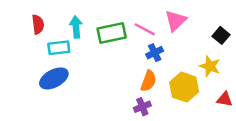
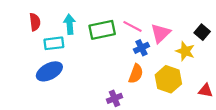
pink triangle: (176, 21) -> (161, 33), moved
yellow star: (210, 66) -> (185, 51), moved
purple cross: (142, 107) -> (115, 98), moved

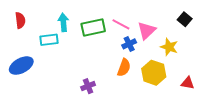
red semicircle: (35, 22) -> (20, 20), moved
black square: (202, 32) -> (185, 19), moved
blue ellipse: (49, 71) -> (21, 66), moved
purple cross: (115, 98) -> (88, 86), moved

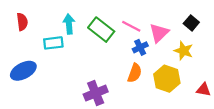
black square: (185, 19) -> (191, 23), moved
green rectangle: (93, 28) -> (101, 30), turned 50
purple cross: (88, 86) -> (96, 93), size x1.5

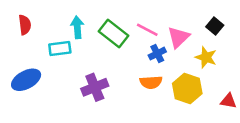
orange semicircle: (135, 73) -> (151, 82), turned 66
purple cross: (96, 93) -> (95, 87), moved

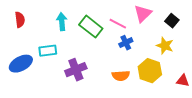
pink triangle: (178, 37) -> (143, 14), moved
cyan rectangle: (60, 49) -> (48, 51), moved
orange semicircle: (151, 82) -> (121, 76), moved

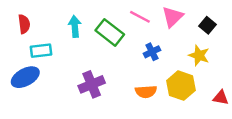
pink line: (118, 24) -> (140, 17), moved
cyan rectangle: (48, 51) -> (41, 51), moved

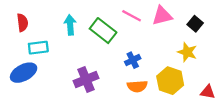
pink triangle: (172, 17) -> (162, 16), turned 30
blue cross: (152, 52) -> (133, 60), moved

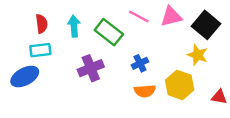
red semicircle: (22, 23) -> (42, 24), moved
black square: (195, 24) -> (206, 25), size x1.6
purple cross: (86, 79) -> (91, 68), moved

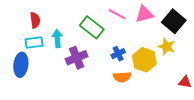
cyan arrow: (74, 26) -> (57, 38), moved
blue ellipse: (25, 77) -> (21, 65), turned -55
yellow hexagon: (180, 85) -> (144, 60), moved

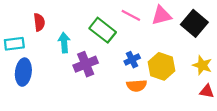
cyan rectangle: (34, 43) -> (14, 44), moved
yellow star: (167, 47) -> (202, 65), moved

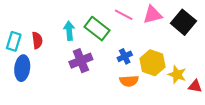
red semicircle: (39, 22) -> (37, 40), moved
cyan arrow: (64, 43) -> (69, 31), moved
cyan rectangle: (14, 44) -> (14, 41), turned -66
yellow star: (202, 65) -> (177, 75), moved

